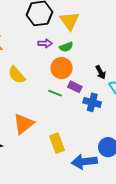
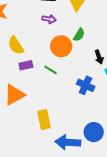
green semicircle: (66, 47) -> (79, 35), moved, turned -48
purple rectangle: (75, 87) -> (26, 65), moved, turned -48

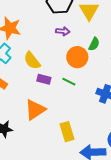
purple rectangle: (26, 65) -> (44, 79), turned 32

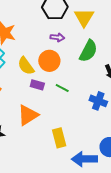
green semicircle: (94, 44) -> (88, 51), size x1.6
orange circle: (77, 57) -> (49, 61), moved

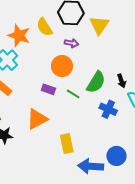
green semicircle: (88, 51) -> (96, 82), moved
yellow semicircle: (26, 66) -> (45, 27), moved

